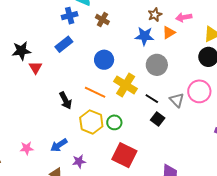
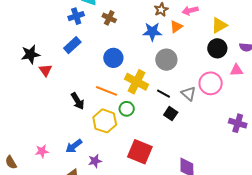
green circle: (114, 122) -> (127, 109), moved

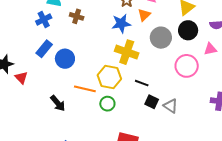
blue circle: (113, 58) -> (65, 59), moved
gray circle: (166, 60) -> (161, 38), moved
yellow cross: (137, 82) -> (127, 52), moved
gray triangle: (189, 93) -> (171, 106), moved
yellow hexagon: (105, 121) -> (109, 77), moved

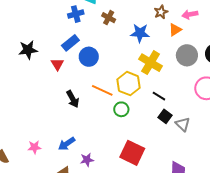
blue star: (121, 24) -> (140, 33), moved
red triangle: (21, 78) -> (57, 64), moved

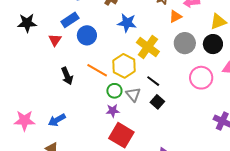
blue star: (140, 33) -> (127, 23), moved
gray triangle: (183, 124) -> (133, 94), moved
pink star: (34, 147) -> (24, 121), size x1.5
purple star: (87, 160) -> (113, 111), moved

